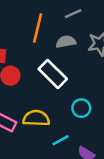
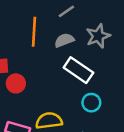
white rectangle: (53, 74) -> (78, 70), moved

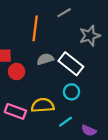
gray semicircle: (64, 40) -> (45, 59), moved
cyan circle: (91, 103) -> (71, 92), moved

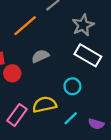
orange line: (35, 28) -> (25, 26), turned 50
white rectangle: (71, 64) -> (88, 55), moved
pink rectangle: (15, 111) -> (17, 115), turned -66

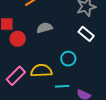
white rectangle: (88, 55) -> (86, 34), size x0.7
cyan line: (71, 118) -> (62, 86), turned 32

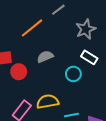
cyan circle: (68, 59) -> (73, 74), moved

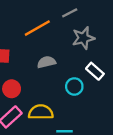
gray star: (86, 29) -> (83, 38), moved
red circle: (19, 72) -> (12, 89), moved

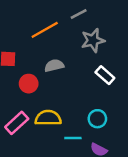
cyan circle: (74, 86) -> (97, 119), moved
red circle: (12, 89) -> (29, 84), moved

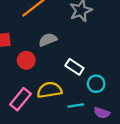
white rectangle: (105, 75) -> (74, 67), moved

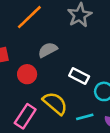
yellow semicircle: (49, 90) -> (55, 103), turned 55

